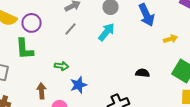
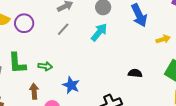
green L-shape: (24, 49) -> (17, 63), moved
green arrow: (62, 66) -> (45, 66), moved
blue star: (78, 85) -> (71, 85), turned -30

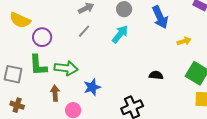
purple circle: (24, 23) -> (42, 37), moved
green arrow: (45, 66) -> (66, 68), size x1.6
blue star: (71, 85) -> (92, 87), turned 30

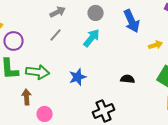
blue star: (92, 87) -> (78, 77), moved

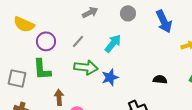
gray line: (56, 35) -> (78, 41), moved
cyan arrow: (92, 38) -> (113, 43), moved
green arrow: (38, 72) -> (86, 67), moved

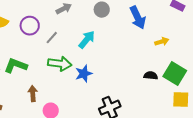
purple circle: (46, 41) -> (30, 26), moved
green L-shape: (42, 69) -> (16, 66), turned 115
black semicircle: (160, 79) -> (151, 76), moved

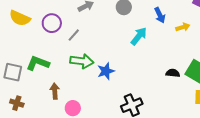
blue arrow: (138, 18) -> (160, 15), size x0.7
cyan arrow: (87, 40) -> (139, 36), moved
yellow arrow: (162, 42) -> (183, 27), moved

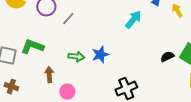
yellow arrow: (183, 27) -> (177, 11), turned -104
green arrow: (82, 61) -> (76, 57), moved, size x0.7
black semicircle: (173, 73) -> (167, 57), turned -32

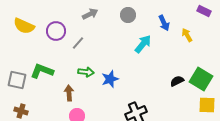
green arrow: (76, 57) -> (86, 72), moved
brown arrow: (49, 75) -> (69, 93), moved

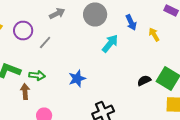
gray circle: (128, 15) -> (95, 14), size x1.5
green arrow: (86, 72) -> (37, 76), moved
brown arrow: (69, 93) -> (25, 92), moved

